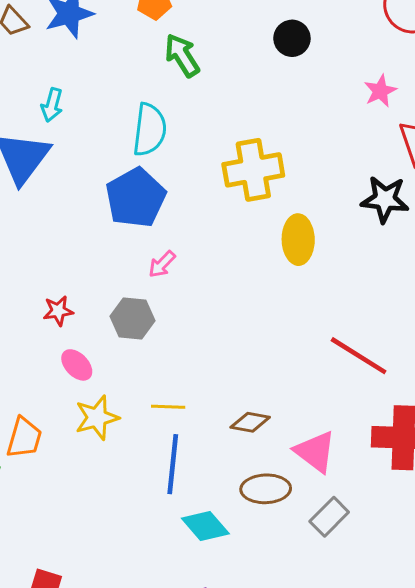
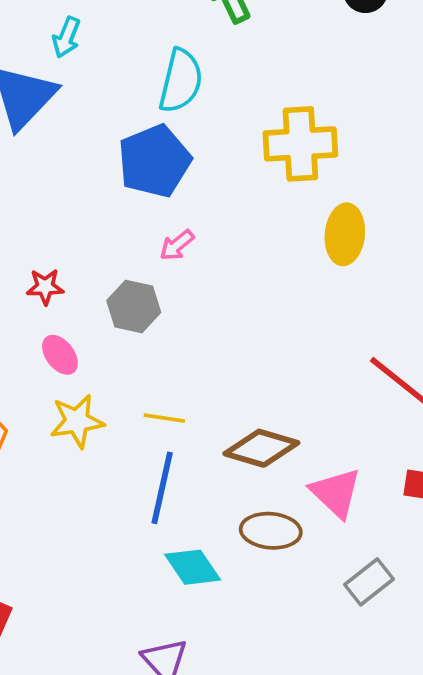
brown diamond: (250, 422) -> (261, 448), size x1.5
gray rectangle: (329, 517) -> (369, 582), moved

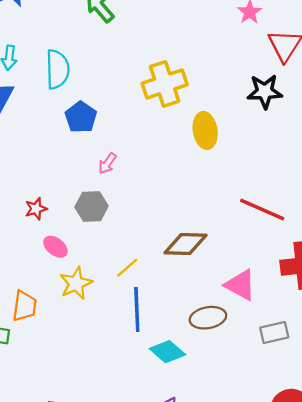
cyan semicircle: (181, 81) -> (58, 69), moved
blue pentagon: (154, 161) -> (81, 117), size x0.7
yellow line: (164, 418) -> (127, 268), turned -35
brown diamond: (261, 448) -> (186, 244), moved
gray rectangle: (369, 582) -> (274, 332), turned 40

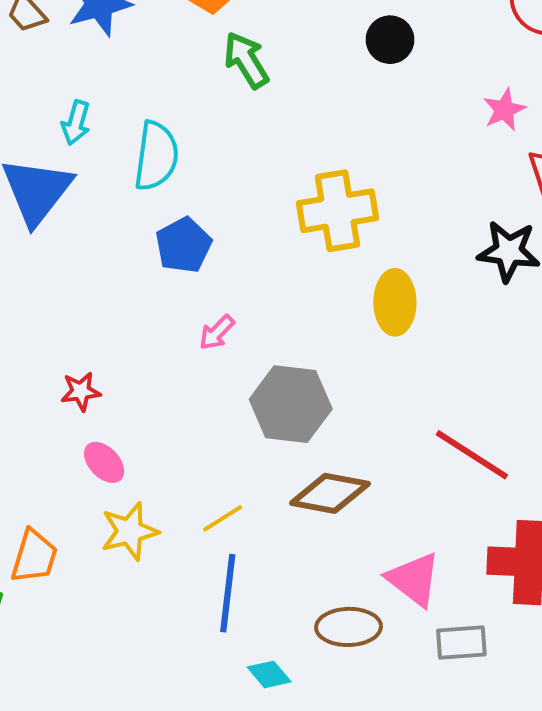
gray hexagon: (92, 206) -> (291, 404), moved, size x1.4
gray rectangle: (274, 332) -> (461, 642), moved
cyan diamond: (167, 352) -> (269, 674), size x0.7

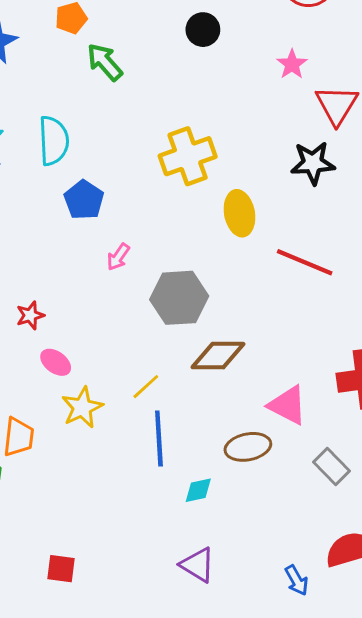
red line: (472, 455) -> (305, 262), moved
gray rectangle: (461, 642) -> (332, 466), moved, turned 60
cyan diamond: (269, 674) -> (198, 490), turned -52

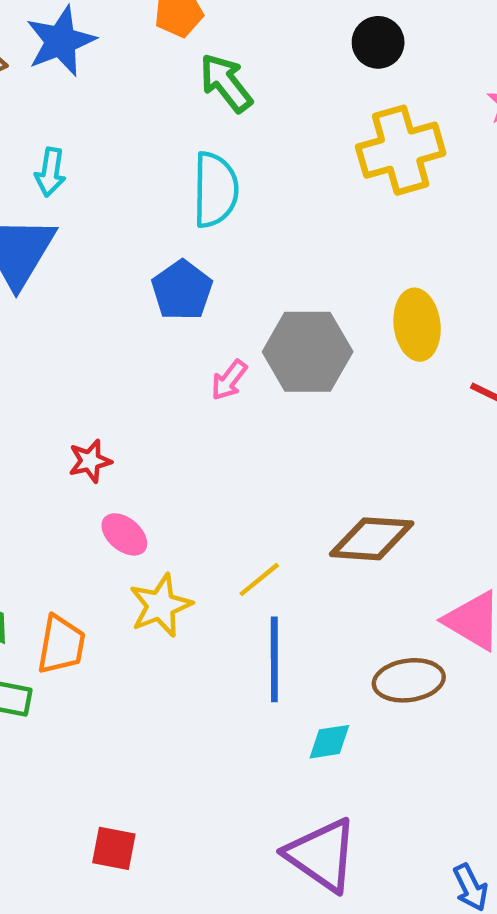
cyan semicircle: (54, 141) -> (215, 190), moved
yellow cross: (188, 156) -> (401, 150), moved
gray hexagon: (179, 298) -> (308, 352), moved
purple triangle: (198, 565) -> (322, 855), size x1.4

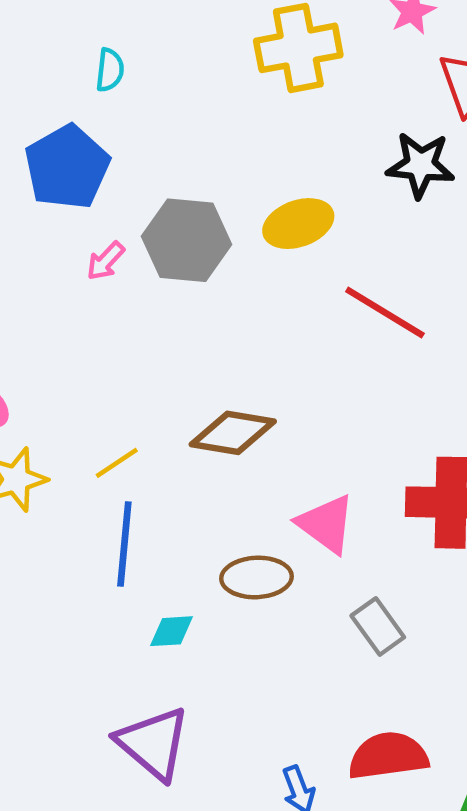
cyan semicircle: (215, 190) -> (110, 70), size x0.6
blue pentagon: (182, 290) -> (67, 167), size x1.4
yellow ellipse: (417, 325) -> (298, 224), turned 72

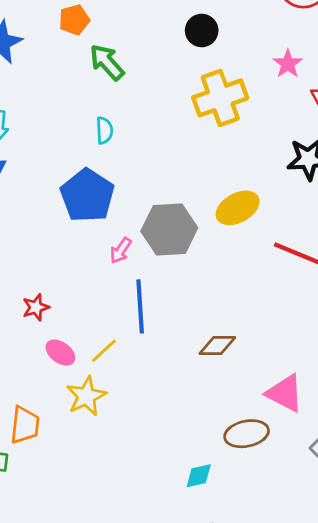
brown diamond: (233, 433) -> (217, 345), size x0.7
yellow line: (117, 463) -> (104, 351), moved
blue line: (124, 544) -> (140, 306), moved

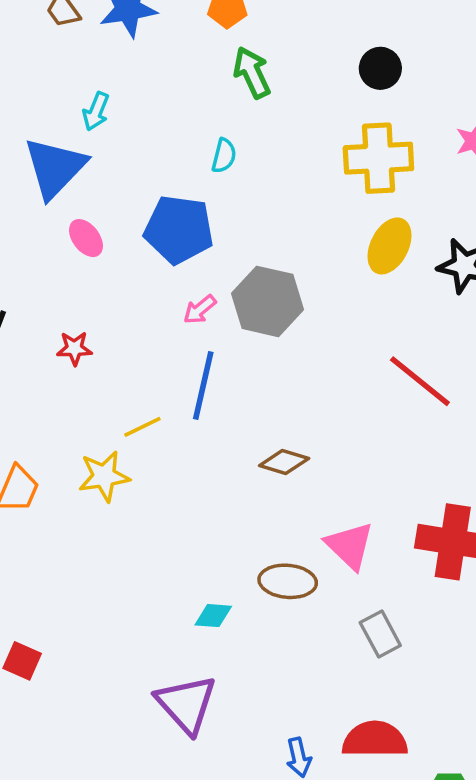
blue pentagon: (87, 195) -> (179, 229), turned 30
yellow ellipse: (238, 208) -> (389, 246), moved, turned -51
pink ellipse: (60, 353) -> (86, 238), moved

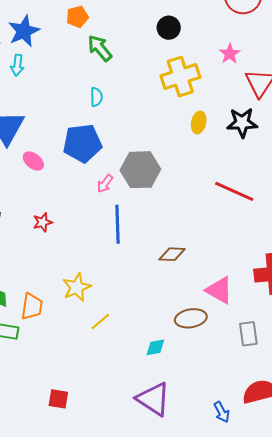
cyan arrow: (96, 111) -> (17, 65), moved
yellow ellipse: (389, 246) -> (199, 122), size x0.7
yellow line: (142, 427) -> (100, 321), moved
gray rectangle: (380, 634) -> (248, 334), turned 35

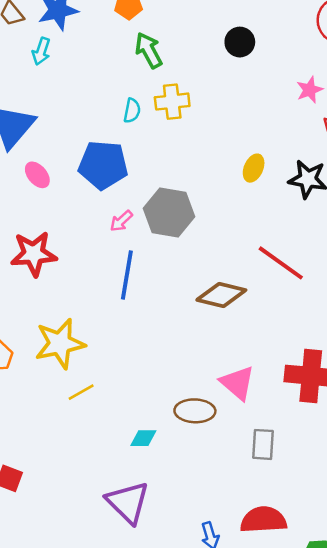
yellow cross: (180, 77) -> (172, 102), moved, size x0.7
red star: (43, 222) -> (34, 254), size x1.8
brown diamond: (172, 254) -> (221, 295), moved, size x1.4
yellow star: (77, 287) -> (60, 344), size x1.4

